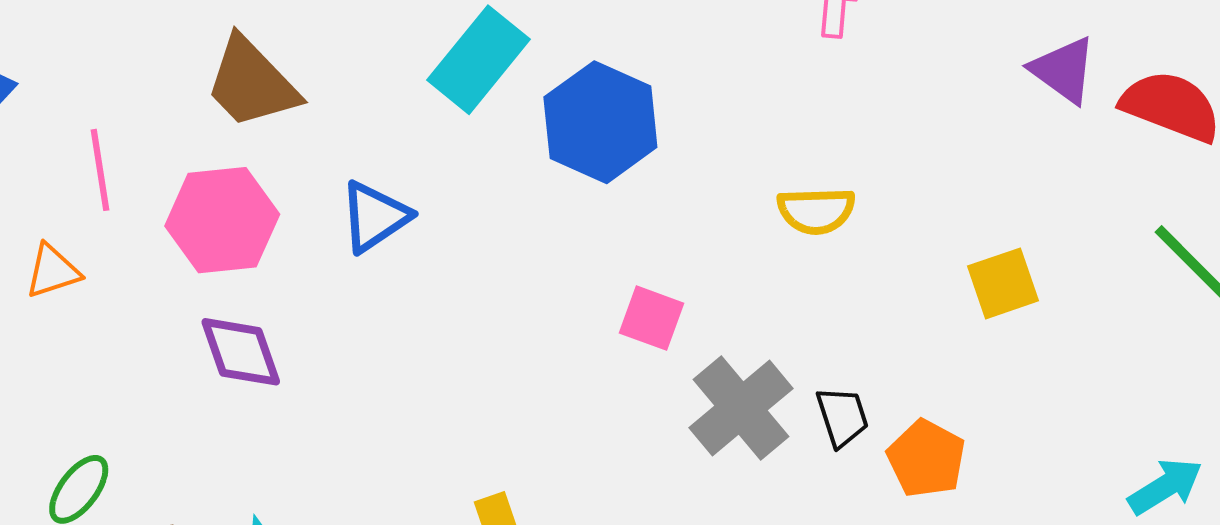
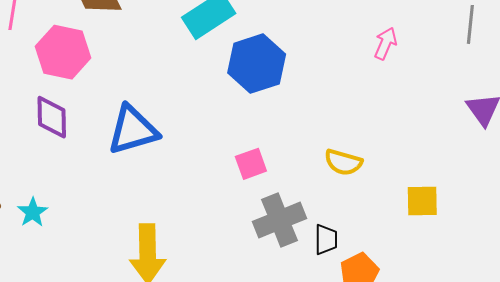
yellow semicircle: (816, 211) -> (343, 162), moved
blue triangle: (375, 217) -> (133, 130), moved, size x1.4
pink square: (652, 318) -> (251, 164), turned 32

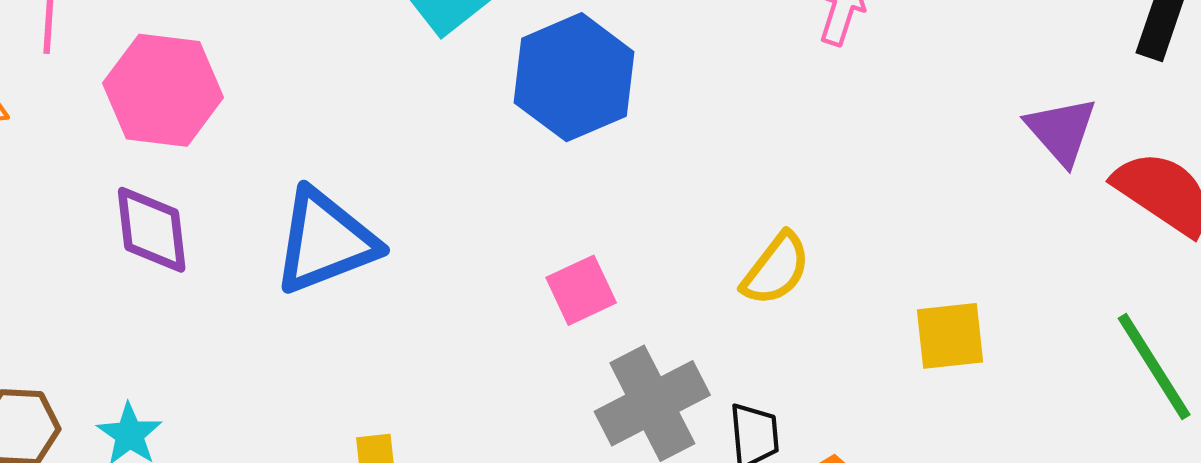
yellow semicircle: (343, 162) -> (776, 269), turned -63

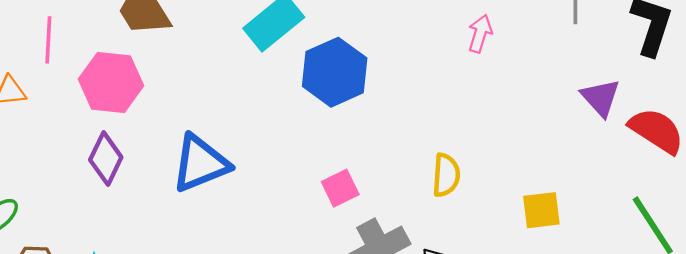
purple diamond: (152, 230) -> (106, 158), turned 33
yellow semicircle: (776, 269) -> (446, 175), turned -33

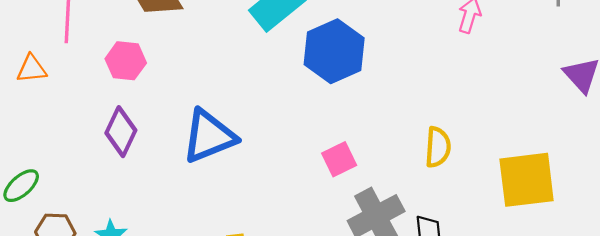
pink hexagon: (111, 82) -> (126, 61), size x0.7
yellow square: (541, 210) -> (527, 180), size x1.6

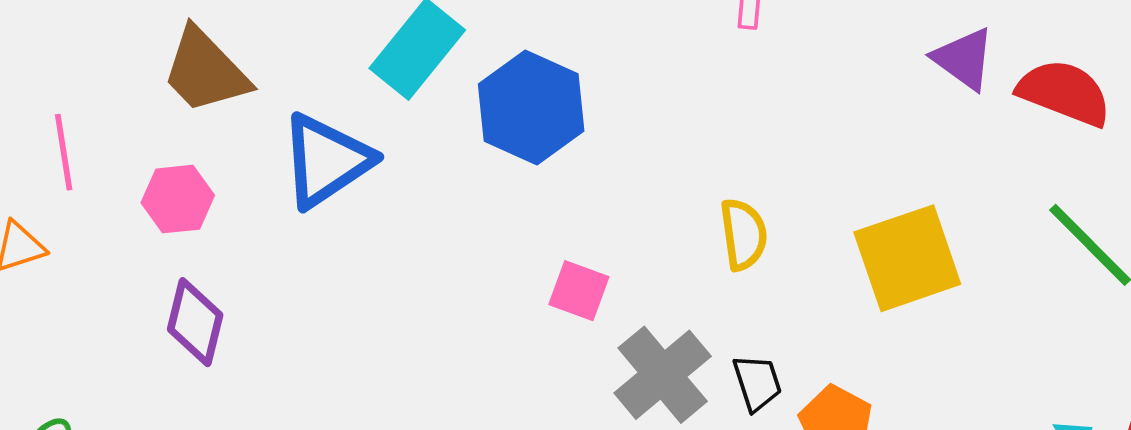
blue triangle: (209, 136) -> (326, 161), moved
pink square: (339, 159) -> (579, 291), turned -32

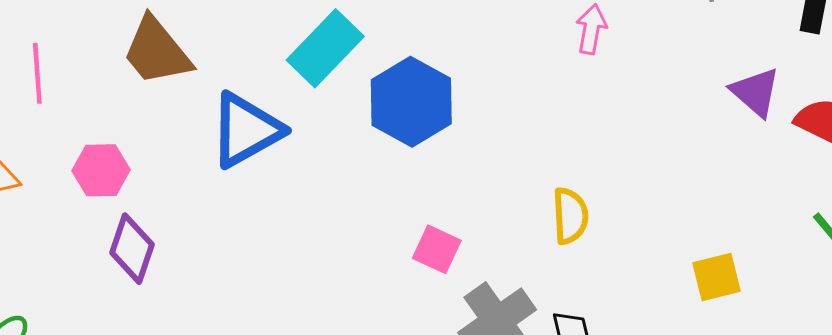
pink line: (64, 152) -> (37, 73), moved
pink hexagon: (178, 199) -> (101, 170), moved
yellow square: (907, 258) -> (717, 277), moved, size x0.6

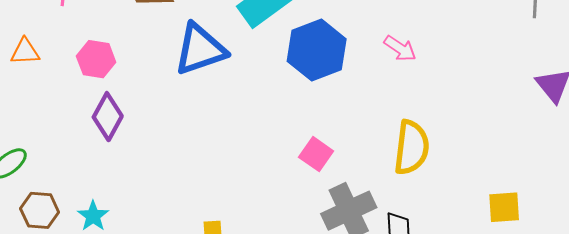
pink arrow: (591, 29) -> (400, 48), moved, turned 104
yellow semicircle: (570, 216) -> (412, 147), size x1.4

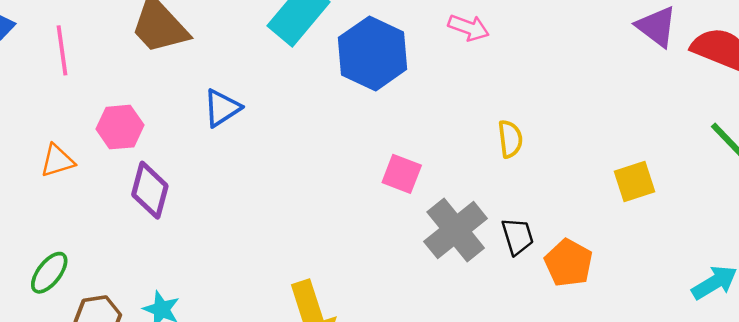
blue triangle: (200, 49) -> (222, 108), moved, size x0.6
orange triangle: (25, 52) -> (57, 161), moved
yellow semicircle: (412, 147) -> (510, 139), size x0.6

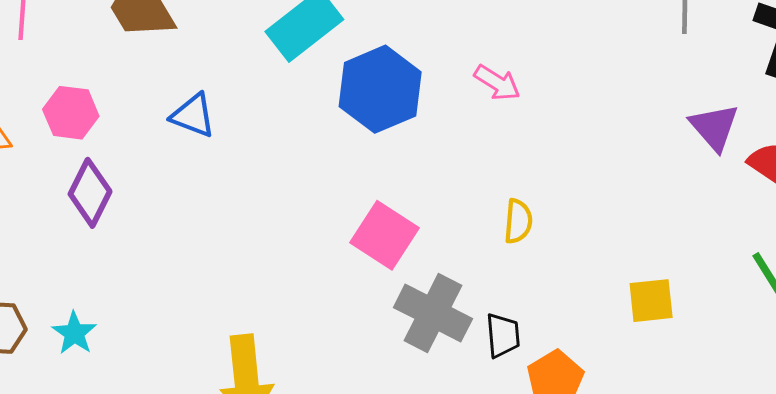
blue triangle: (222, 108) -> (193, 115), turned 42
pink square: (402, 174) -> (384, 235), size x1.4
gray cross: (456, 230) -> (433, 313), turned -36

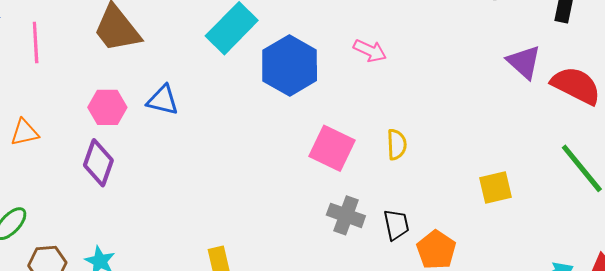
pink hexagon: (71, 113) -> (107, 107), moved
pink square: (384, 235) -> (332, 148), moved
gray cross: (433, 313) -> (346, 215), size x0.7

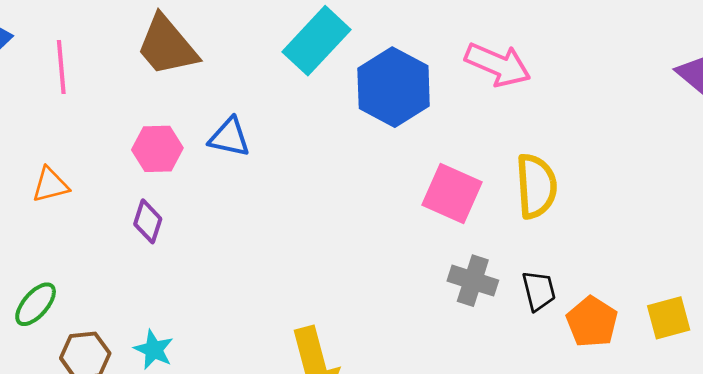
pink arrow: (370, 51) -> (498, 65), size x1.5
yellow semicircle: (397, 145) -> (536, 186), size x1.6
purple diamond: (98, 163) -> (148, 221), size x0.7
yellow square: (496, 188) -> (669, 318), moved

